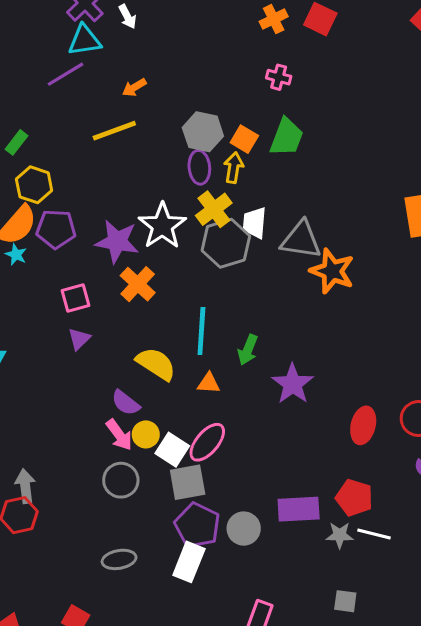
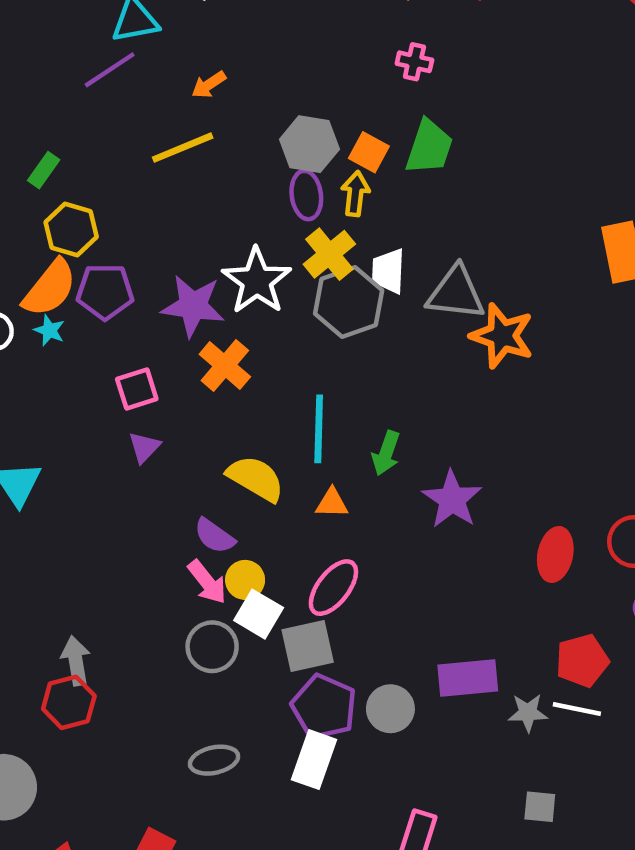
white square: (172, 450) -> (259, 614), moved
red pentagon: (354, 498) -> (582, 660), moved, turned -30

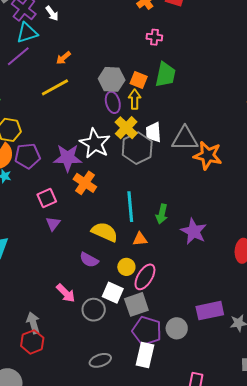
yellow circle: (245, 580) -> (126, 267), moved
pink arrow: (207, 582) -> (66, 293), moved

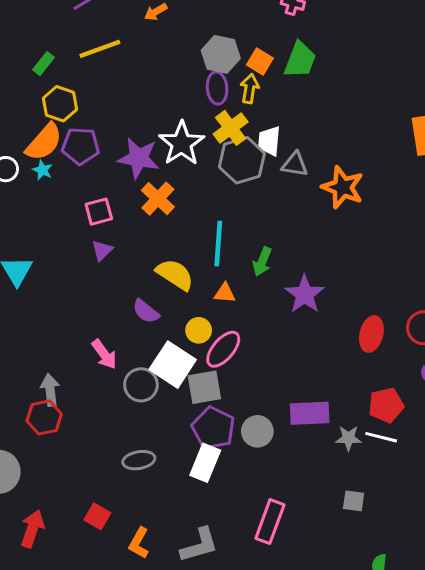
yellow line: (55, 87) -> (100, 49), moved
gray triangle: (185, 139) -> (295, 164), moved, size x0.7
white square: (113, 293) -> (173, 365), size x1.4

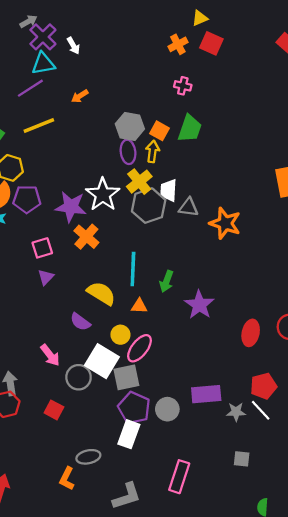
white line: (381, 437) -> (261, 410), turned 35
gray ellipse: (139, 460) -> (88, 457), moved
red square: (97, 516) -> (54, 410), moved
orange L-shape: (139, 543) -> (67, 479), moved

